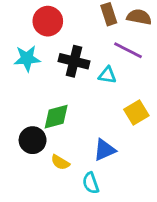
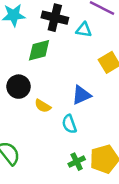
green diamond: (56, 117) -> (39, 50), moved

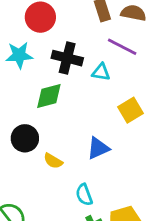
cyan semicircle: (69, 124) -> (84, 195), moved

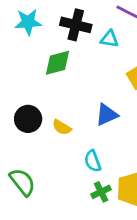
black circle: (25, 138) -> (28, 119), moved

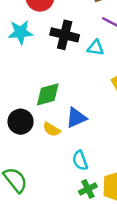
green diamond: (58, 63) -> (48, 94), moved
blue triangle: (107, 115) -> (76, 118), moved

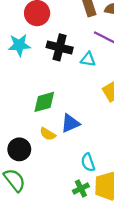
black circle: (21, 122) -> (19, 149), moved
cyan semicircle: (80, 160) -> (88, 162), moved

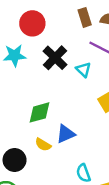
black cross: (60, 47) -> (55, 58), turned 30
cyan triangle: (88, 59) -> (83, 70), turned 35

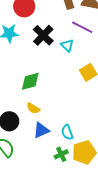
blue triangle: (66, 134) -> (41, 130), moved

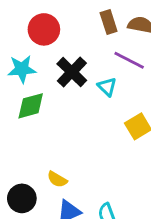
green diamond: (30, 81) -> (31, 106), moved

